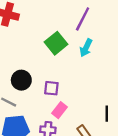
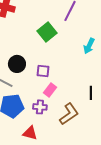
cyan arrow: (86, 48) -> (89, 46), moved

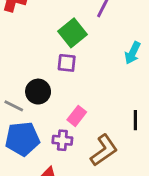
black circle: (17, 64) -> (38, 92), moved
purple square: (43, 71) -> (67, 63), moved

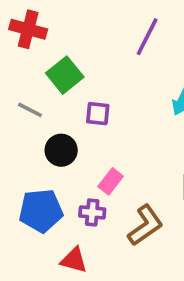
green square: (72, 33) -> (65, 75), moved
gray line: (14, 106) -> (30, 110), moved

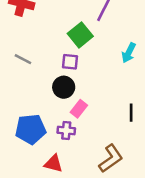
green square: (65, 75) -> (80, 35), moved
black circle: (61, 150) -> (64, 87), moved
brown L-shape: (145, 225) -> (111, 158), moved

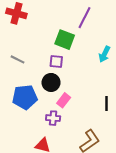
green square: (80, 35) -> (65, 40), turned -30
blue pentagon: (31, 129) -> (25, 97), moved

